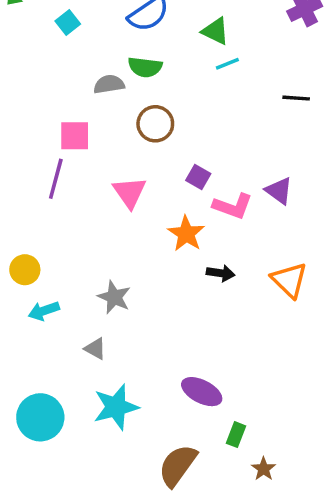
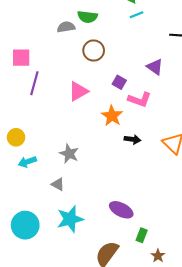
pink square: (75, 136) -> (21, 58), moved
purple triangle: (279, 191) -> (155, 67), moved
pink triangle: (130, 192) -> (78, 91), turned 35

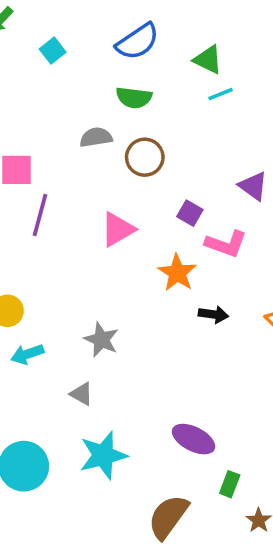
gray semicircle: (66, 27) -> (96, 137), moved

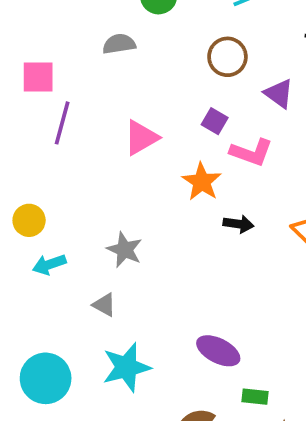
brown circle: (145, 157) -> (227, 57), moved
green rectangle: (230, 484) -> (255, 397), turned 75

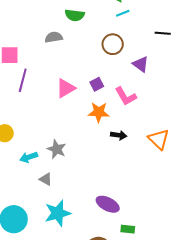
purple square: (215, 121) -> (97, 84), moved, turned 32
pink L-shape: (251, 152) -> (126, 96), turned 40
orange star: (202, 182) -> (99, 112), turned -30
cyan arrow: (49, 264) -> (29, 157), moved

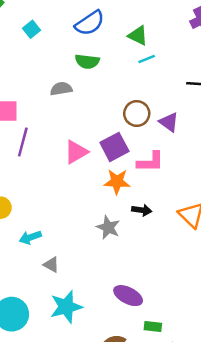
brown circle: (113, 44) -> (137, 114), moved
purple square: (97, 84) -> (114, 147), size x1.6
pink L-shape: (126, 96) -> (150, 162), turned -60
gray star: (57, 149) -> (108, 227), moved

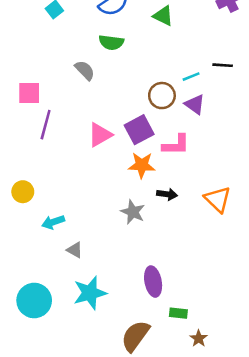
cyan line: (147, 59) -> (191, 77), moved
gray semicircle: (61, 89) -> (85, 70), turned 55
purple ellipse: (128, 296) -> (153, 282), turned 52

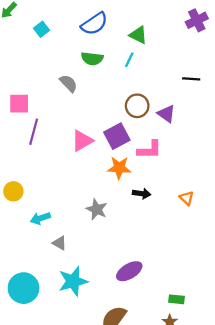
cyan line: (191, 77) -> (129, 60), moved, turned -42
orange triangle: (218, 199) -> (187, 198), size x0.6
gray star: (133, 212) -> (97, 209), moved
purple ellipse: (153, 282) -> (129, 271), turned 70
green rectangle: (178, 313) -> (177, 299), moved

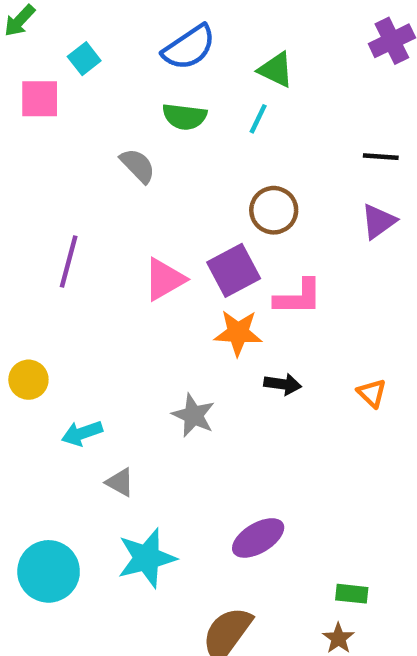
pink square: (19, 104) -> (40, 99), moved
purple triangle: (166, 114) -> (379, 221), moved, turned 48

